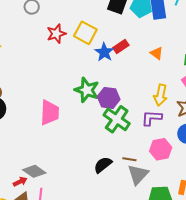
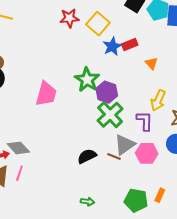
orange triangle: (157, 53) -> (152, 63), moved
purple L-shape: (152, 118) -> (145, 121), turned 75
gray triangle: (138, 175) -> (125, 145), moved

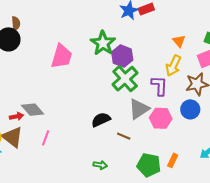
orange triangle: (152, 63) -> (179, 41), moved
brown line: (114, 156) -> (124, 136), moved
pink line: (19, 173) -> (46, 138), moved

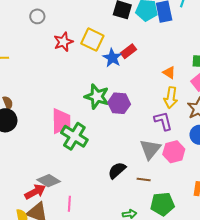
green cross: (125, 79) -> (74, 136), moved
red arrow: (16, 116) -> (35, 192), size x1.5
green pentagon: (149, 165) -> (162, 204), moved

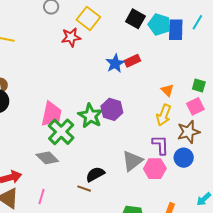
yellow square: (92, 40) -> (88, 18), moved
green star: (97, 97) -> (90, 116), moved
purple L-shape: (163, 121) -> (161, 145), moved
brown line: (144, 180) -> (84, 189), moved
gray diamond: (49, 181) -> (47, 158), moved

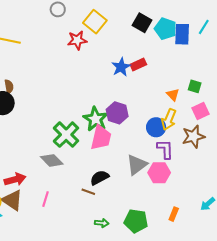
green square: (199, 85) -> (195, 86), moved
pink trapezoid: (51, 114) -> (101, 138), moved
blue circle: (184, 158) -> (156, 127), moved

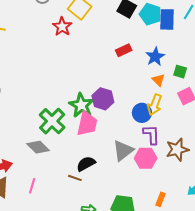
red star: (77, 40) -> (62, 27), turned -30
blue star: (121, 67) -> (155, 57), moved
brown star: (193, 136) -> (177, 150), moved

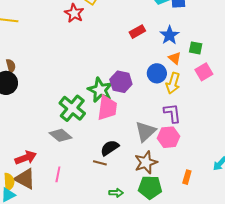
blue circle: (142, 113) -> (157, 73), moved
brown star: (177, 150) -> (146, 162), moved

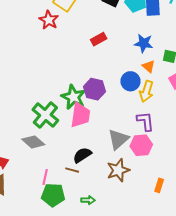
red rectangle: (137, 32) -> (99, 39), moved
blue star: (169, 35) -> (144, 43), turned -30
pink line: (58, 174) -> (45, 177), moved
green pentagon: (150, 187) -> (53, 195), moved

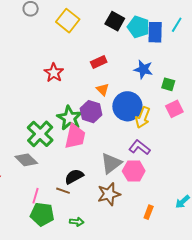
red star: (49, 20) -> (54, 73), moved
orange triangle: (149, 66) -> (103, 89), moved
blue circle: (130, 81) -> (127, 106), size x1.5
purple L-shape: (145, 121) -> (139, 147), turned -50

